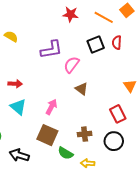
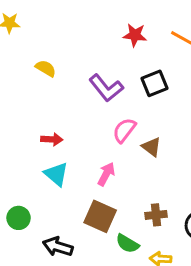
black square: (96, 45) -> (155, 83), moved
purple L-shape: (51, 50) -> (106, 88), turned 60
pink semicircle: (72, 65) -> (124, 130), moved

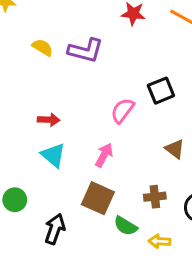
black square: (155, 83) -> (161, 91), moved
purple L-shape: (106, 88) -> (86, 50), moved, turned -36
brown triangle: (151, 147) -> (175, 149), moved
black arrow: (58, 247) -> (55, 229), turned 92

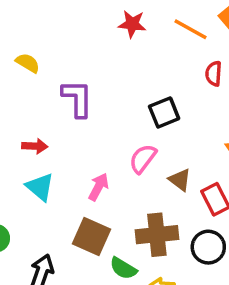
purple L-shape: (86, 50) -> (77, 98), moved, turned -105
pink semicircle: (122, 111) -> (143, 159), moved
brown cross: (155, 197) -> (157, 235), size x1.6

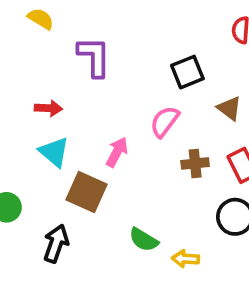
brown triangle: (180, 180) -> (229, 108), moved
brown cross: (157, 235) -> (195, 163), moved, size x0.6
brown square: (91, 236) -> (86, 192), moved

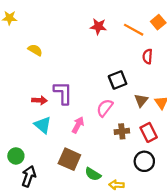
purple L-shape: (94, 57) -> (63, 93), moved
brown triangle: (229, 108) -> (141, 100), turned 32
brown square: (86, 192) -> (69, 159), moved
black arrow: (56, 243) -> (29, 176), moved

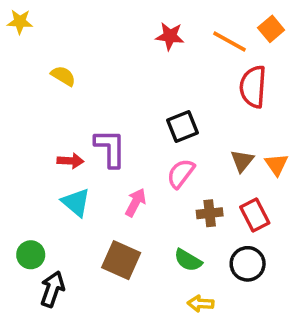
red semicircle: (148, 56) -> (253, 87), size x1.6
black square: (118, 80) -> (183, 126), moved
green semicircle: (93, 174) -> (188, 260), moved

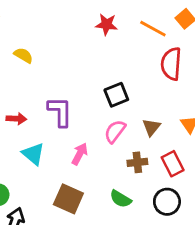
red arrow: (70, 161) -> (16, 119), moved
brown triangle: (242, 161) -> (151, 127), moved

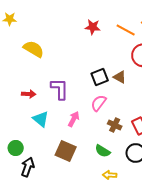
yellow semicircle: (23, 55) -> (34, 49), size x1.5
brown triangle: (151, 127) -> (120, 77), moved, turned -40
brown cross: (137, 162) -> (115, 125), turned 32

